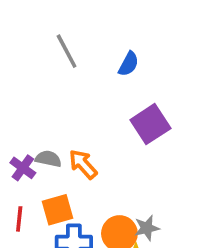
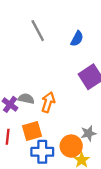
orange arrow: (83, 164) -> (48, 102), turned 60
gray star: (147, 228) -> (89, 133), moved

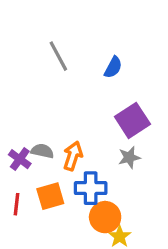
gray star: (89, 133) -> (129, 157), moved
blue cross: (42, 152) -> (91, 188), moved

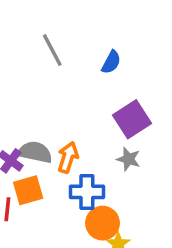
gray semicircle: (42, 151) -> (35, 152), size x1.4
gray star: (129, 157) -> (128, 159), turned 30
orange square: (50, 196) -> (28, 190), moved

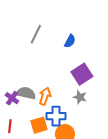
gray line: (52, 50) -> (36, 34), turned 54
orange square: (28, 190) -> (39, 125), moved

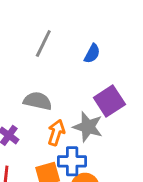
gray semicircle: (26, 93) -> (38, 101), moved
gray star: (80, 97) -> (88, 127), moved, size x1.5

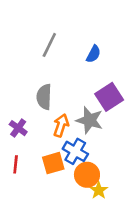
gray semicircle: (38, 101) -> (44, 97), turned -100
blue cross: (72, 161) -> (75, 151), turned 30

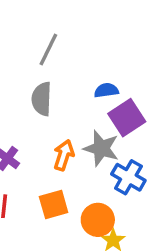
blue semicircle: (93, 54) -> (106, 90), moved, turned -126
gray semicircle: (44, 97) -> (42, 99), moved
blue cross: (75, 151) -> (128, 177), moved

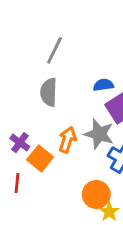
orange square: (54, 204) -> (40, 158), moved, turned -35

